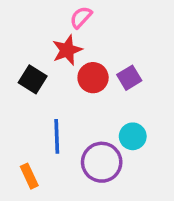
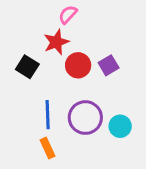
cyan circle: (133, 136) -> (120, 126), moved
purple circle: (102, 162) -> (85, 118), moved
orange rectangle: (29, 176) -> (48, 148), moved

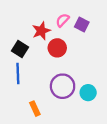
pink semicircle: (68, 15) -> (63, 20), moved
purple square: (109, 65) -> (82, 24), moved, turned -32
blue line: (48, 115) -> (18, 73), moved

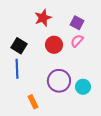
pink semicircle: (63, 20) -> (77, 41), moved
red star: (41, 31) -> (43, 18), moved

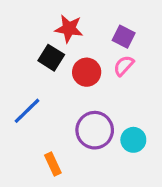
red star: (43, 18) -> (69, 29), turned 30
black square: (19, 46) -> (51, 58), moved
blue line: (17, 69) -> (27, 111), turned 48

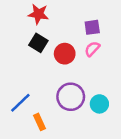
red star: (69, 29) -> (38, 14), moved
purple square: (124, 37) -> (92, 27), turned -35
blue line: (27, 111) -> (20, 103), moved

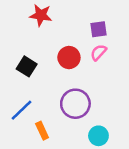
black square: (38, 43) -> (27, 66), moved
cyan circle: (99, 104) -> (98, 136), moved

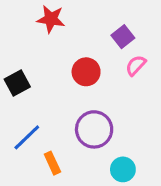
purple square: (98, 29) -> (123, 37), turned -30
pink semicircle: (98, 52) -> (136, 65), moved
black square: (27, 66) -> (17, 83), moved, turned 30

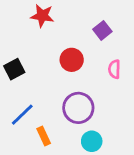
pink semicircle: (136, 65) -> (114, 69), moved, turned -42
cyan circle: (123, 169) -> (92, 141), moved

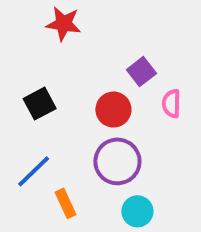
purple square: (102, 30) -> (141, 72), moved
red circle: (72, 60) -> (113, 110), moved
black square: (14, 69) -> (40, 104), moved

